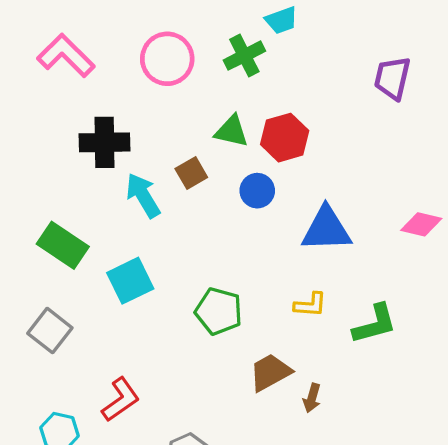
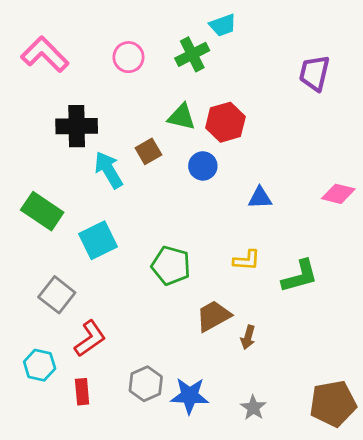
pink circle: (167, 59) -> (128, 57), size x0.7
blue triangle: (326, 229) -> (260, 198), size x0.6
gray square: (50, 331) -> (57, 295), moved

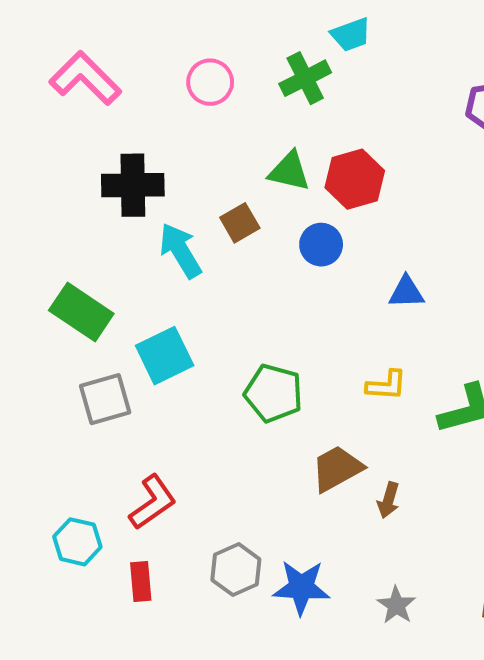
gray square: (57, 295) -> (105, 399), moved, turned 36

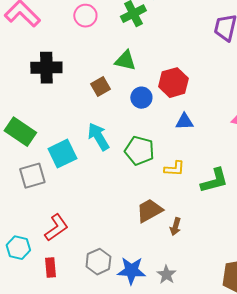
red hexagon: (355, 179) -> (173, 83), moved
cyan arrow: (180, 251) -> (98, 137), moved
green pentagon: (274, 393) -> (139, 151), moved
gray star: (396, 605) -> (166, 275), moved

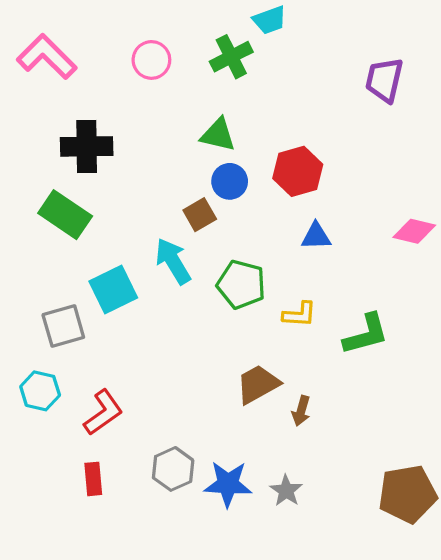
brown square: (100, 87) -> (200, 215), moved
blue circle: (141, 98) -> (230, 181), moved
green rectangle: (20, 132) -> (65, 215), moved
cyan hexagon: (18, 248) -> (40, 391), moved

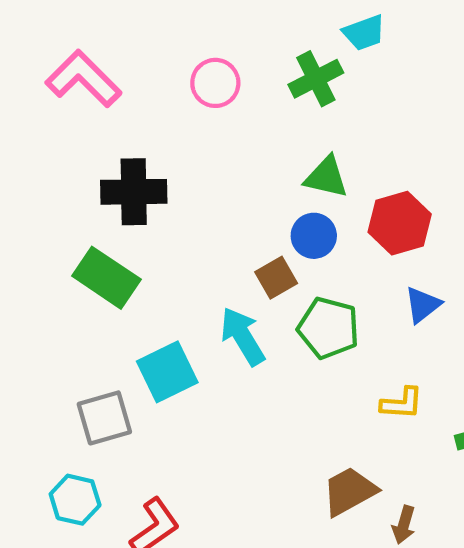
green triangle: (218, 135) -> (326, 177), moved
blue triangle: (316, 236) -> (423, 305), turned -36
green pentagon: (241, 284) -> (328, 328), moved

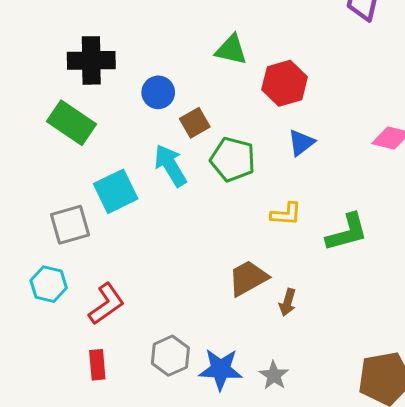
blue circle: (314, 236) -> (158, 92), moved

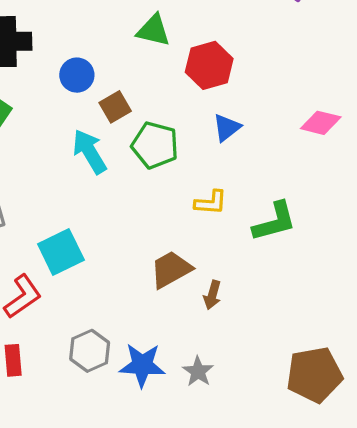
cyan square: (116, 191) -> (61, 252), moved

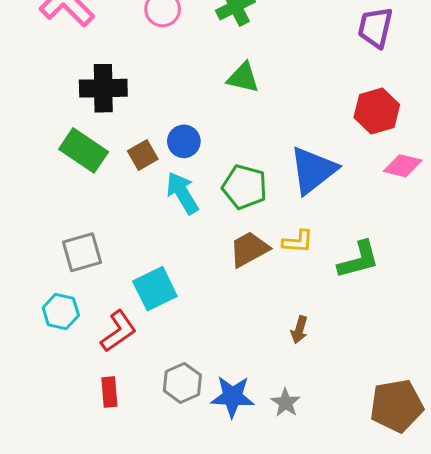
red hexagon: (209, 65) -> (377, 111), moved
blue circle: (77, 75) -> (184, 141), moved
brown square: (115, 107) -> (143, 155), moved
blue triangle: (227, 128) -> (313, 170), size x1.8
brown trapezoid: (171, 269) -> (249, 249), moved

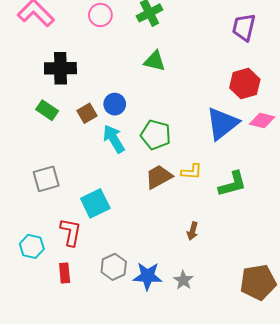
green rectangle: (84, 150) -> (47, 110), size x0.7
blue triangle: (313, 170) -> (222, 124), moved
cyan hexagon: (61, 312) -> (32, 246), moved
red L-shape: (119, 331) -> (71, 232), turned -44

